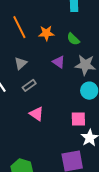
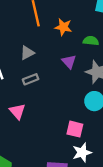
green semicircle: (73, 39) -> (91, 41), turned 128
pink triangle: (37, 114) -> (17, 111), moved

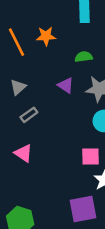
orange star: (63, 27) -> (46, 36), moved

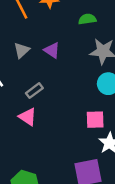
purple triangle: (66, 85) -> (52, 50), moved
gray rectangle: (29, 115) -> (34, 91), moved

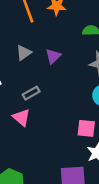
purple triangle: (52, 50) -> (53, 56), turned 35

